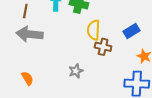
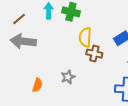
brown line: (25, 11) -> (19, 19), turned 40
orange semicircle: (27, 78) -> (37, 85), moved, turned 48

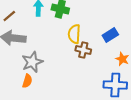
gray star: (68, 77) -> (32, 62), moved, size x1.5

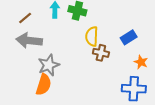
orange semicircle: (27, 81) -> (44, 85), size x1.5

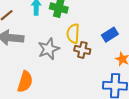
gray star: (49, 65) -> (49, 49), moved

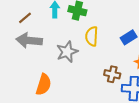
brown cross: (82, 50) -> (112, 74), moved

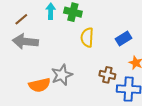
gray star: (67, 52) -> (62, 75), moved
orange semicircle: (44, 85) -> (40, 85), turned 60

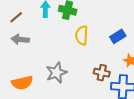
gray arrow: (25, 42) -> (20, 39), size x0.7
orange semicircle: (40, 85) -> (22, 83), moved

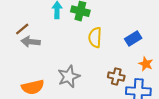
brown line: (16, 17) -> (22, 29), moved

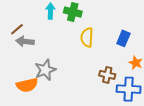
blue rectangle: (133, 38) -> (123, 38), turned -35
gray star: (69, 77) -> (45, 70), moved

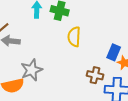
blue rectangle: (123, 38) -> (114, 52), moved

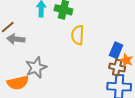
brown cross: (95, 75) -> (117, 67), moved

